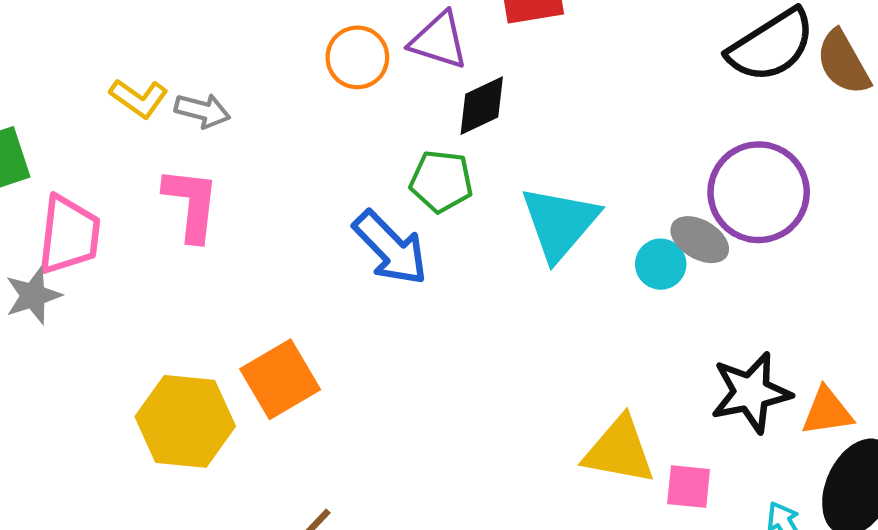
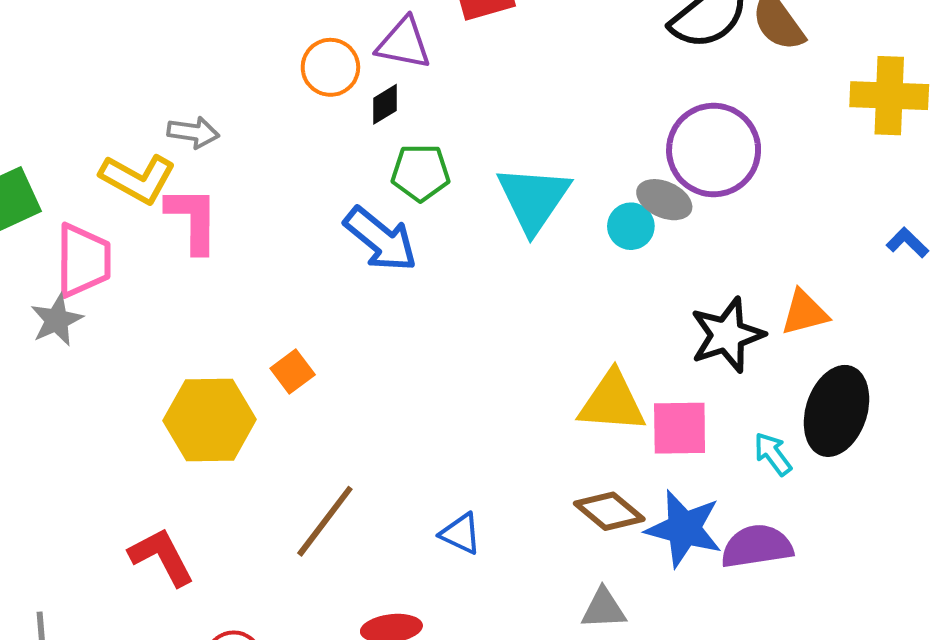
yellow L-shape: (139, 98) -> (138, 179), moved, size x1.4
black diamond: (482, 106) -> (385, 104), moved, size x0.7
orange square: (280, 379) -> (293, 371), size x0.6
orange triangle: (827, 412) -> (804, 313), moved
pink square: (689, 487) -> (680, 428), size x1.4

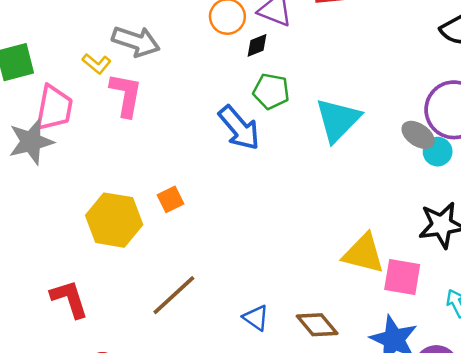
gray arrow: (193, 132) -> (136, 41), size x1.5
yellow L-shape: (138, 179) -> (97, 64), size x0.6
cyan circle: (631, 226) -> (438, 152), moved
gray star: (57, 320) -> (31, 142), size x1.4
brown diamond: (609, 511) -> (317, 325), moved

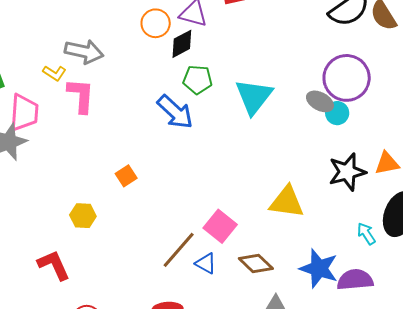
black diamond: (257, 45) -> (182, 44), size x1.4
yellow hexagon: (114, 220) -> (83, 216), moved, size x0.6
pink square: (402, 277) -> (220, 226), moved, turned 36
brown line: (174, 295) -> (179, 250), moved

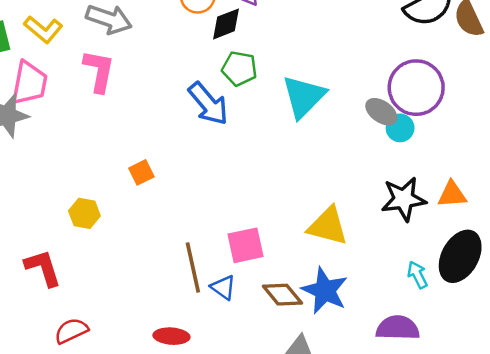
yellow L-shape: (54, 73) -> (43, 29), moved, size x1.4
pink square: (220, 226) -> (245, 245), turned 32
brown line: (179, 250) -> (193, 268), turned -60
blue star: (319, 268) -> (325, 291), moved

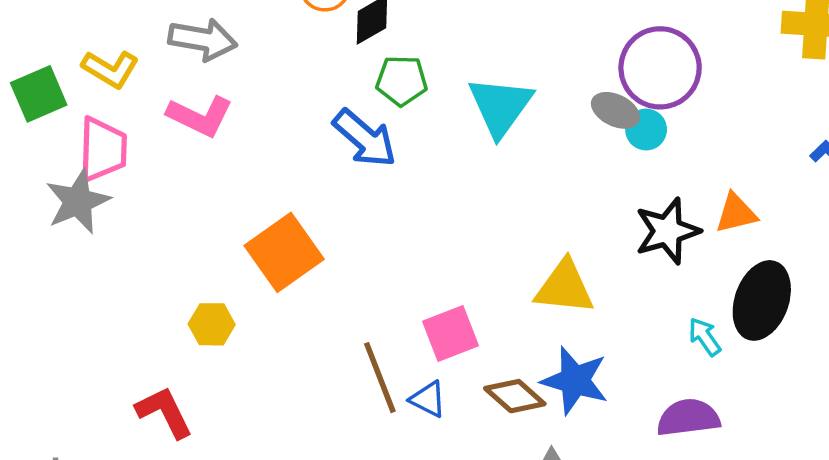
pink L-shape: (99, 71) -> (200, 116), turned 114
orange square: (141, 172) -> (284, 252), size x2.0

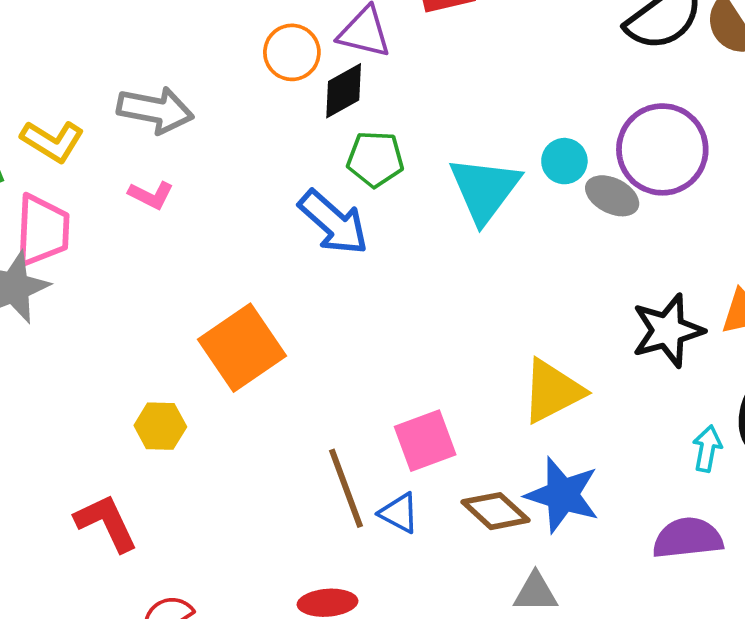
pink L-shape: (200, 116) -> (151, 195), size x0.6
cyan circle: (646, 130) -> (564, 161), moved
yellow triangle: (564, 287) -> (552, 391), turned -34
cyan arrow: (705, 337) -> (707, 449), turned 45

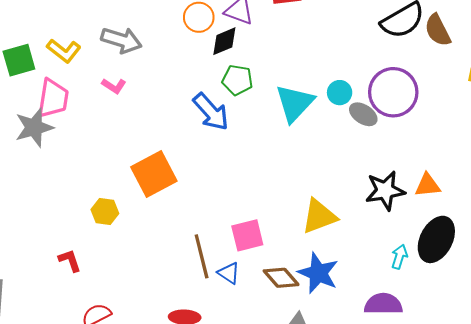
red L-shape: (106, 523) -> (70, 261), size x0.7

